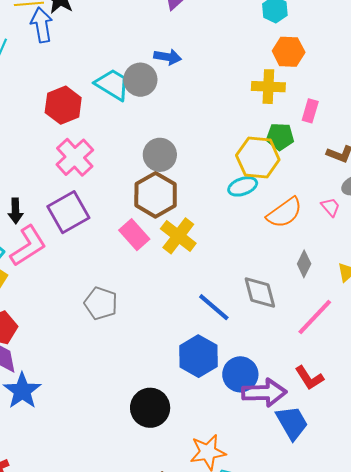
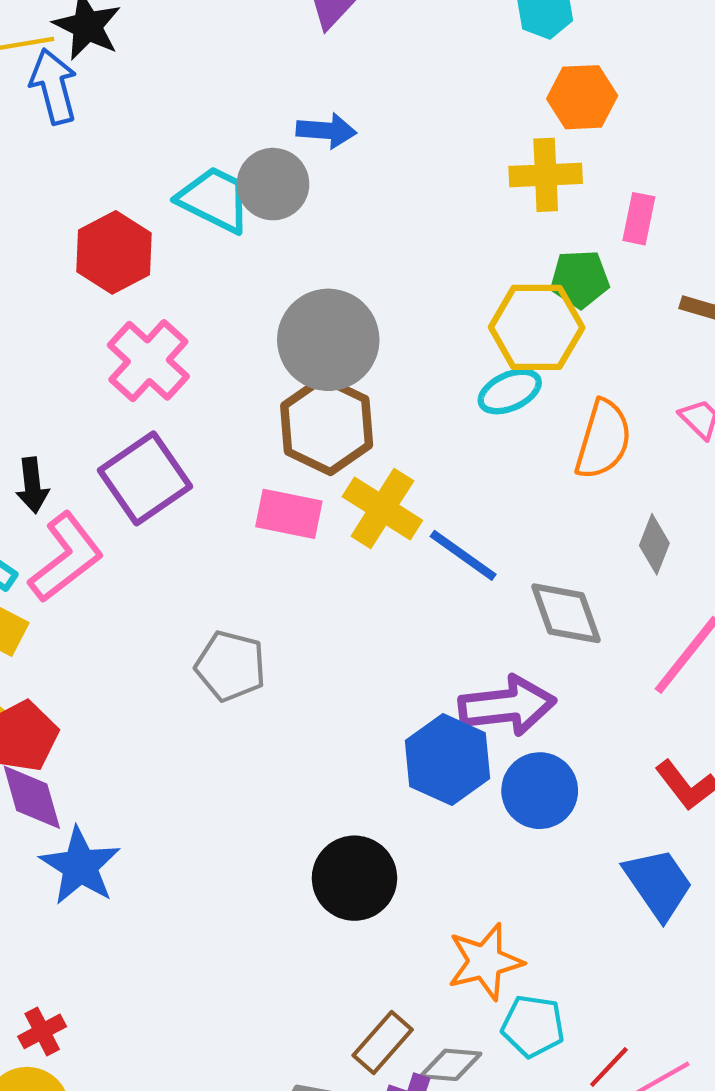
gray circle: (160, 155) -> (328, 340), size x1.4
orange semicircle: (284, 213) -> (603, 439), turned -33
pink rectangle: (134, 235) -> (289, 514), turned -32
blue line: (214, 307) -> (463, 555), moved
purple arrow: (264, 393) -> (507, 706), moved

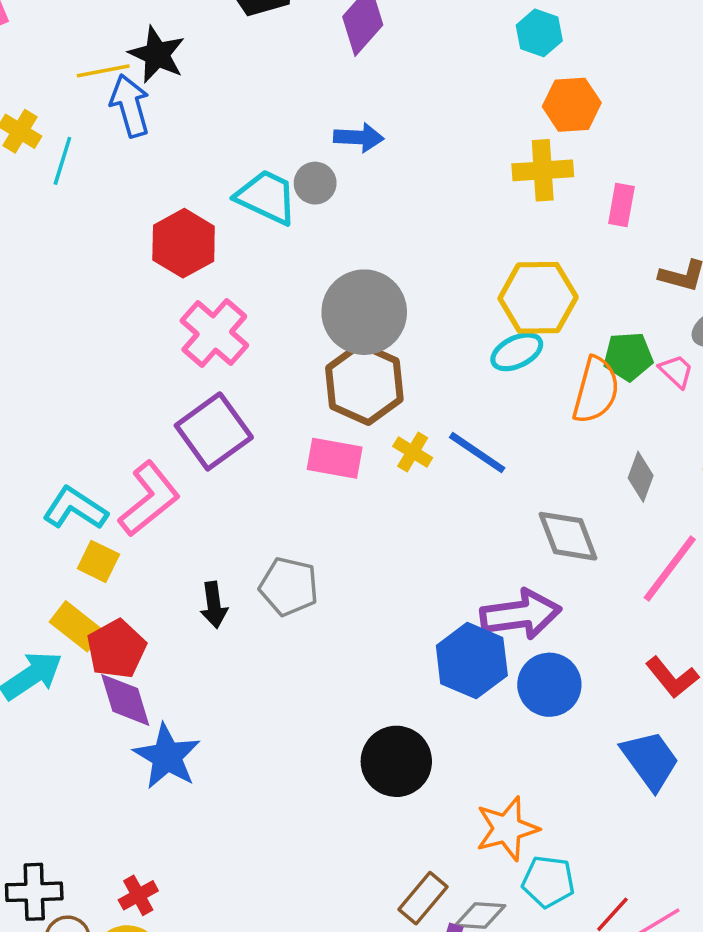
gray circle: (273, 184) -> (315, 183), size x0.7
green pentagon: (580, 279) -> (628, 356), moved
black arrow: (32, 485) -> (214, 605), moved
yellow cross: (382, 508) -> (413, 452), size x0.6
blue line: (463, 555) -> (477, 453), moved

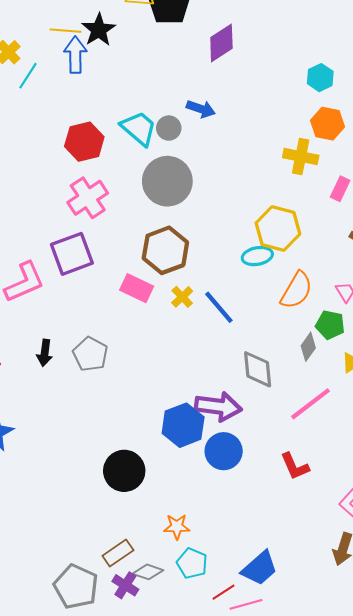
gray circle: (364, 312) -> (167, 181), moved
green pentagon: (628, 356) -> (330, 325), moved
blue trapezoid: (650, 760) -> (260, 568), moved, turned 69
orange star: (507, 829) -> (177, 527), size x0.7

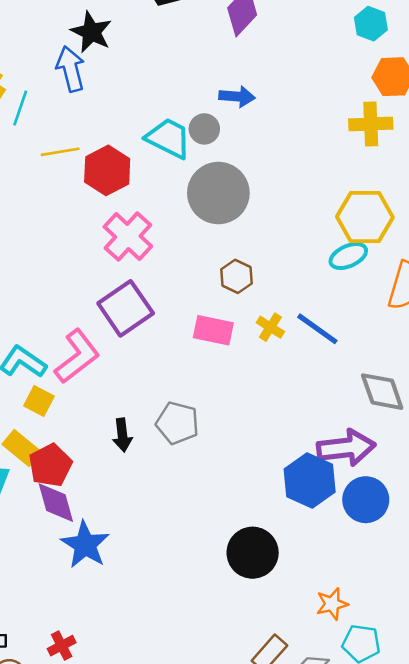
yellow line: (65, 31) -> (60, 152), moved
brown hexagon: (165, 250) -> (237, 276), size x0.6

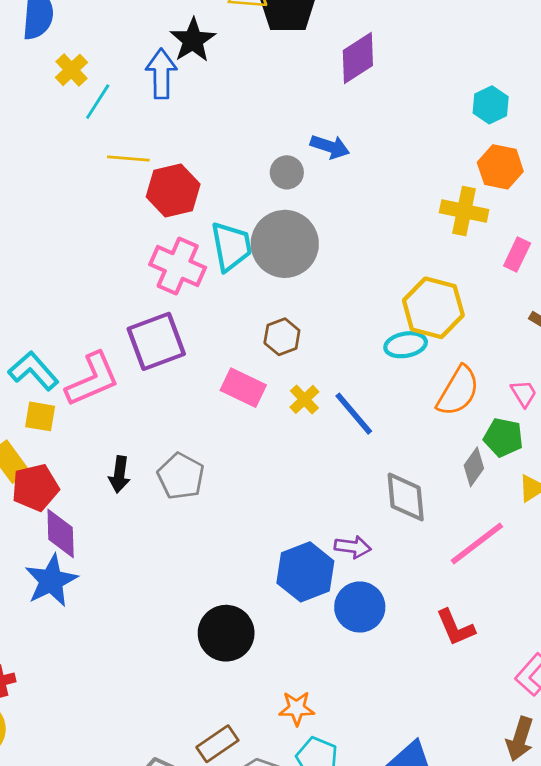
cyan trapezoid: (169, 138) -> (231, 246), moved, turned 39
pink cross: (128, 236) -> (178, 266), turned -33
yellow square: (39, 401) -> (40, 416), turned -32
purple arrow: (346, 448) -> (353, 547), size x0.6
purple diamond: (56, 503) -> (61, 533), moved

